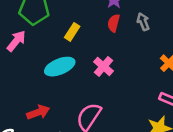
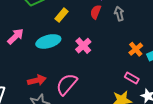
pink arrow: (16, 41) -> (15, 36), moved
red arrow: (38, 112) -> (37, 80), moved

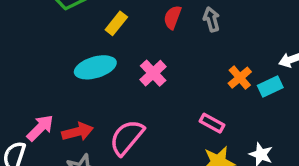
pink arrow: (15, 36) -> (40, 128), moved
pink rectangle: (132, 78) -> (212, 123), moved

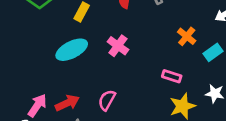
cyan rectangle: (270, 86) -> (213, 52), moved
pink semicircle: (127, 137) -> (107, 100), size x0.7

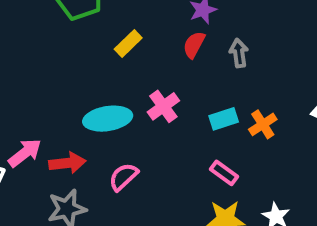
cyan ellipse: (72, 50) -> (108, 119), moved
cyan rectangle: (213, 52) -> (224, 119), moved

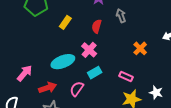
red semicircle: (194, 45) -> (97, 26), moved
cyan rectangle: (224, 119) -> (95, 73), moved
pink arrow: (25, 153) -> (25, 73), moved

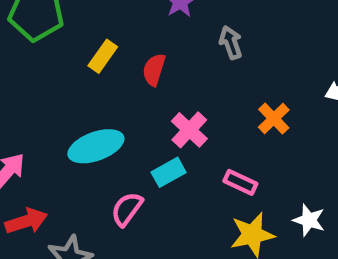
red semicircle: (97, 26) -> (154, 70), moved
pink cross: (89, 50) -> (189, 130), moved
red arrow: (48, 88) -> (26, 221), moved

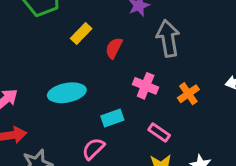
gray arrow: (231, 43) -> (168, 38), size x1.6
pink cross: (189, 130) -> (146, 86), moved, turned -30
pink semicircle: (127, 209) -> (93, 149), moved

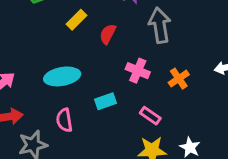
pink semicircle: (93, 149) -> (64, 120), moved, turned -55

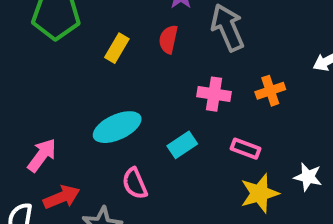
red semicircle: (108, 34) -> (168, 39), moved
orange cross: (179, 79) -> (270, 91), turned 30

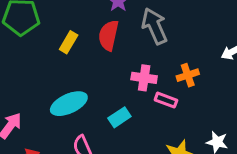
red semicircle: (168, 39) -> (109, 35), size x1.4
pink rectangle: (246, 149) -> (166, 100), moved

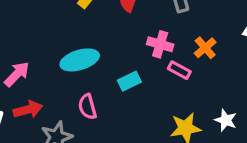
orange cross: (188, 75) -> (205, 48), turned -30

